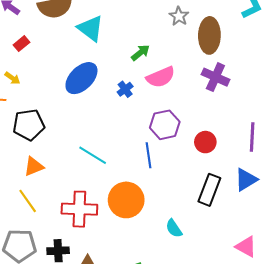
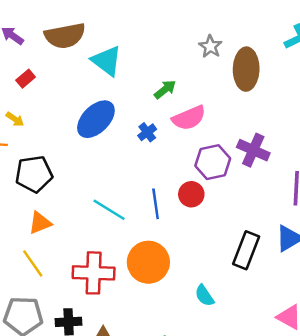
purple cross: (215, 77) -> (253, 150), moved
purple hexagon: (165, 125) -> (213, 162), moved
red circle: (205, 142) -> (191, 194), moved
blue line: (148, 155) -> (156, 204), moved

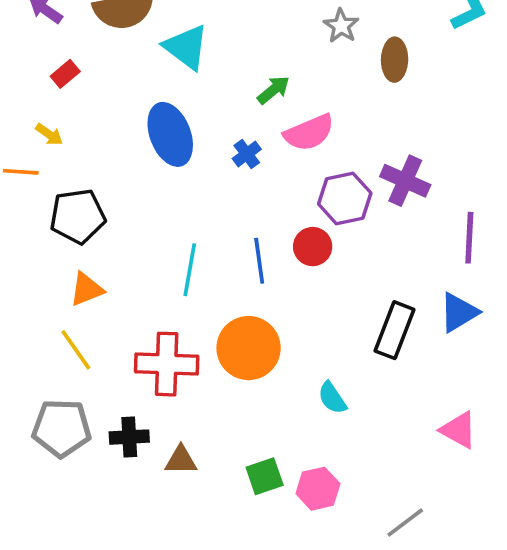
brown ellipse: (246, 69) -> (395, 60), size x0.7
blue ellipse: (96, 119) -> (170, 134), turned -66
cyan line: (109, 210) -> (190, 270), turned 68

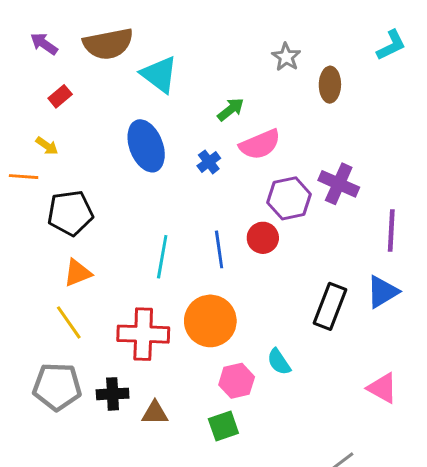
pink hexagon: (318, 489) -> (237, 381), moved

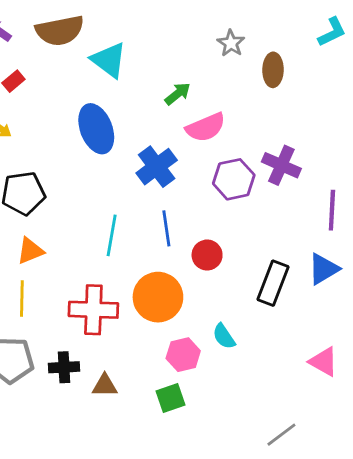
blue cross: (209, 162) -> (157, 167), moved, size x1.8
red circle: (263, 238) -> (207, 255), moved
yellow line: (69, 322) -> (22, 299), turned 36

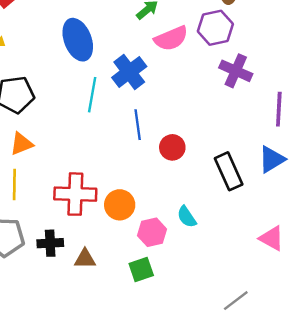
purple hexagon: (234, 179) -> (215, 28), moved
cyan line: (112, 235) -> (92, 95), moved
black rectangle: (273, 283) -> (229, 171), turned -45
orange circle: (158, 297) -> (120, 205), moved, size x0.7

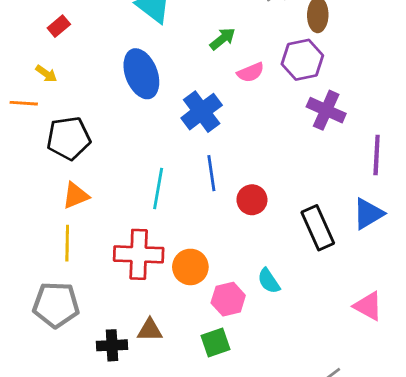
pink semicircle: (171, 38) -> (251, 72), size x0.7
cyan line: (92, 95) -> (158, 189), moved
black cross: (50, 243) -> (112, 345), moved

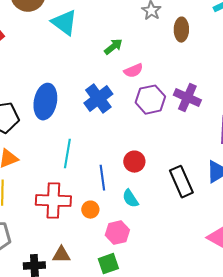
purple hexagon: (302, 60) -> (150, 100), moved
blue ellipse: (141, 74) -> (45, 102), moved, turned 32
blue line: (211, 173) -> (102, 178), moved
orange circle: (190, 267) -> (90, 210), size x0.7
cyan semicircle: (269, 281) -> (130, 199), moved

